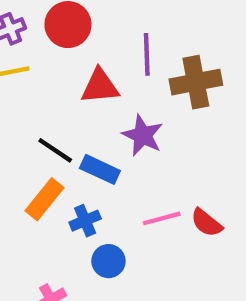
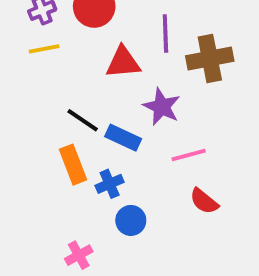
orange rectangle: (45, 199) -> (73, 165), turned -60
pink line: (162, 218) -> (189, 155), moved
red semicircle: (206, 223) -> (204, 201), moved

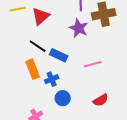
red triangle: (123, 62) -> (41, 16), moved, turned -36
purple star: (162, 107) -> (79, 28), moved
red semicircle: (204, 201) -> (101, 100), moved, turned -70

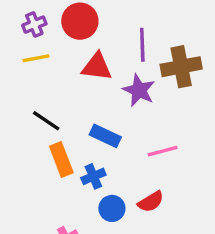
red triangle: (41, 16) -> (97, 67), moved, turned 48
black line: (38, 46) -> (46, 121), moved
red semicircle: (101, 100) -> (151, 202), moved

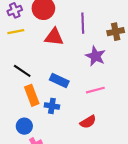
brown cross: (181, 67) -> (116, 32), moved, size x0.7
purple star: (139, 90) -> (95, 56), moved
blue cross: (93, 176) -> (52, 106), turned 32
blue circle: (112, 208) -> (24, 126), moved

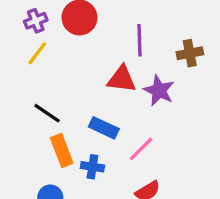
yellow line: (16, 32) -> (37, 53), turned -42
red triangle: (54, 37) -> (122, 79), moved
pink line: (95, 90) -> (141, 149), moved, turned -30

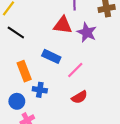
black line: (47, 113) -> (16, 32), moved
blue cross: (92, 167) -> (40, 90), moved

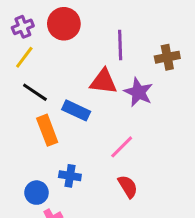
blue rectangle: (51, 56) -> (76, 110), moved
orange rectangle: (24, 71) -> (47, 130), moved
red semicircle: (79, 97) -> (128, 186), turned -91

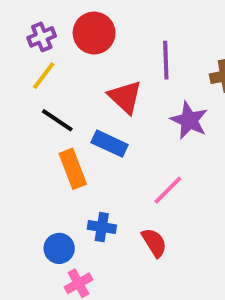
red triangle: (103, 82) -> (125, 97), moved, turned 36
red semicircle: (128, 186) -> (154, 243), moved

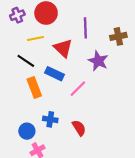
yellow line: (44, 76) -> (35, 39), moved, turned 42
pink line: (168, 190) -> (78, 89), moved

